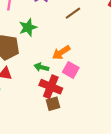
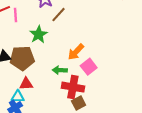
brown line: (73, 13) -> (59, 15), moved
pink square: (71, 70) -> (89, 67), turned 35

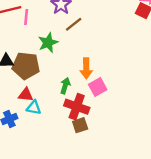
orange arrow: (76, 52) -> (86, 68), turned -54
green arrow: (60, 70) -> (65, 86), turned 96
cyan triangle: (18, 97) -> (34, 108), moved

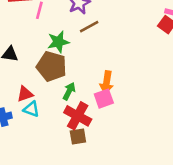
brown pentagon: (26, 66) -> (51, 66), moved
orange arrow: (86, 68) -> (107, 82), moved
red triangle: (26, 95) -> (25, 94), turned -35

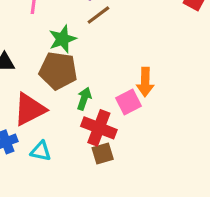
orange arrow: (107, 82) -> (145, 82), moved
red triangle: (25, 94) -> (30, 109), size x1.6
cyan triangle: (31, 109) -> (41, 151), moved

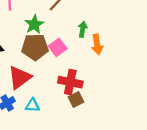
green arrow: (84, 99) -> (83, 29), moved
pink square: (129, 102) -> (58, 47), moved

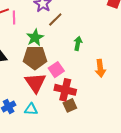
orange arrow: (97, 44) -> (100, 68), moved
pink square: (58, 47) -> (56, 70), moved
red triangle: (20, 77) -> (35, 83), moved, turned -30

